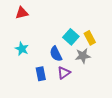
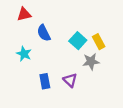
blue semicircle: (56, 54) -> (44, 33), moved
purple triangle: (64, 73) -> (70, 80), turned -40

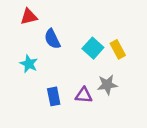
gray star: (91, 61) -> (107, 85), moved
purple triangle: (70, 80) -> (84, 95), turned -40

